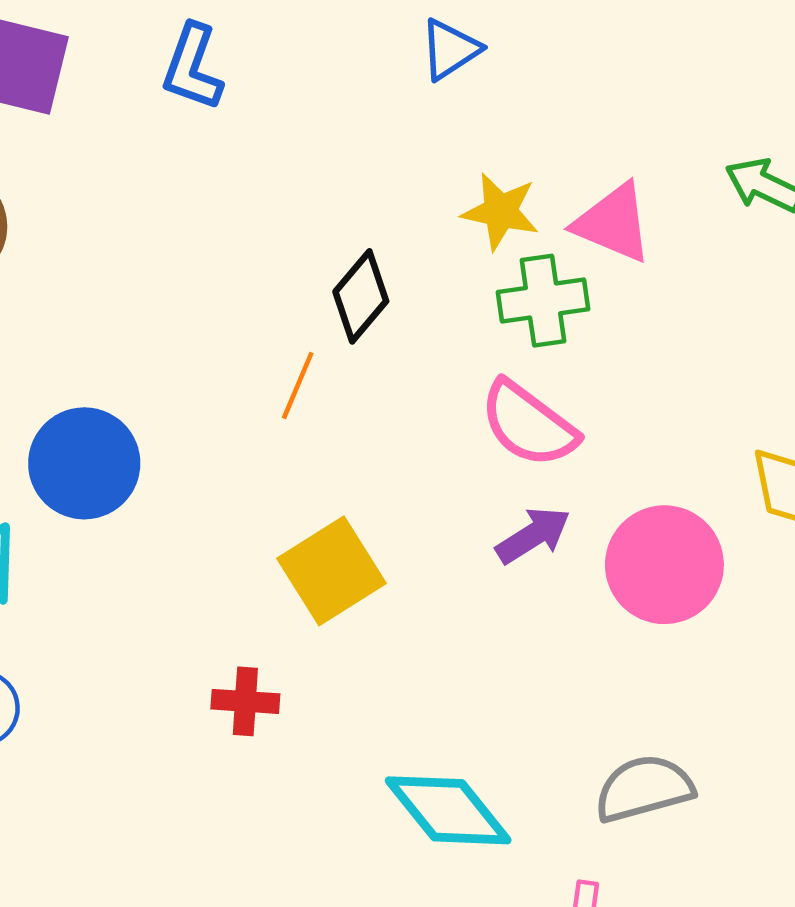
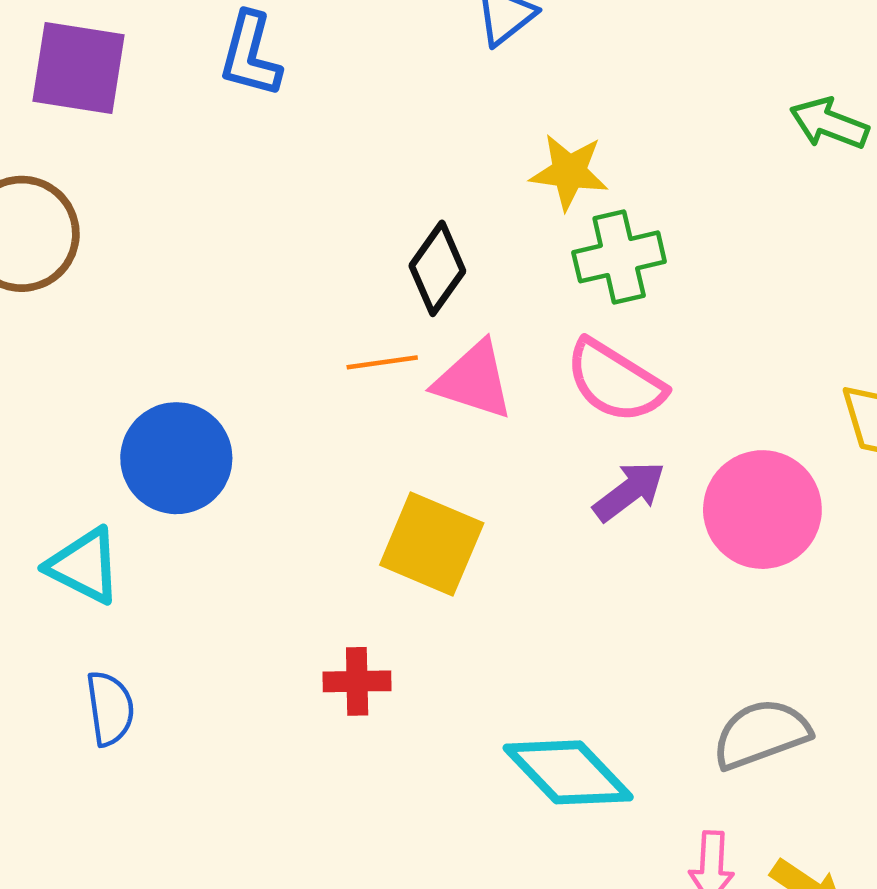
pink triangle: (613, 223) -> (474, 380), moved
orange line: (298, 385) -> (382, 362), turned 64
yellow square: (332, 571) -> (432, 544), turned -30

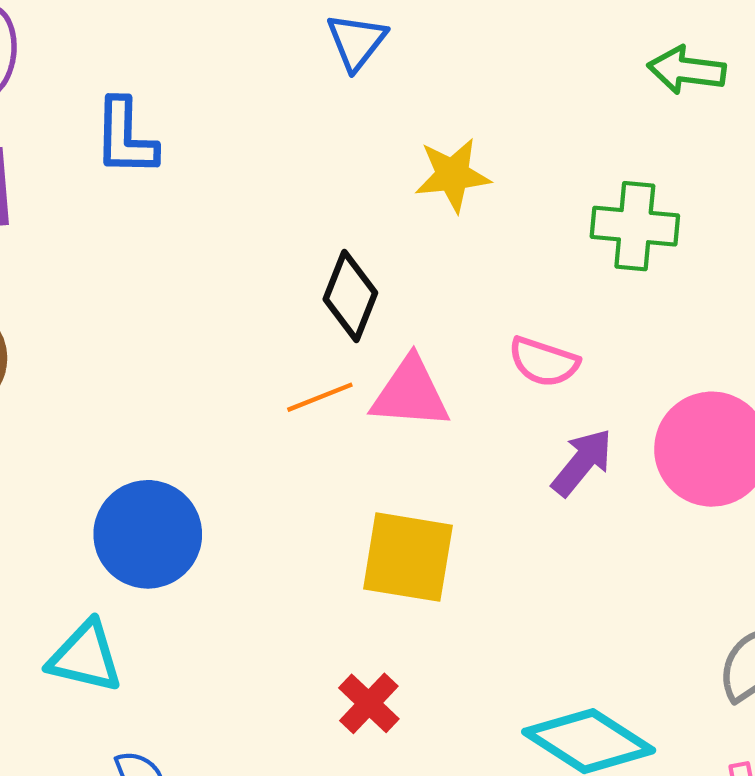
green cross: (619, 257) -> (635, 226), moved, turned 32
pink semicircle: (615, 381) -> (544, 362), size x0.7
red cross: (357, 681) -> (369, 703), turned -32

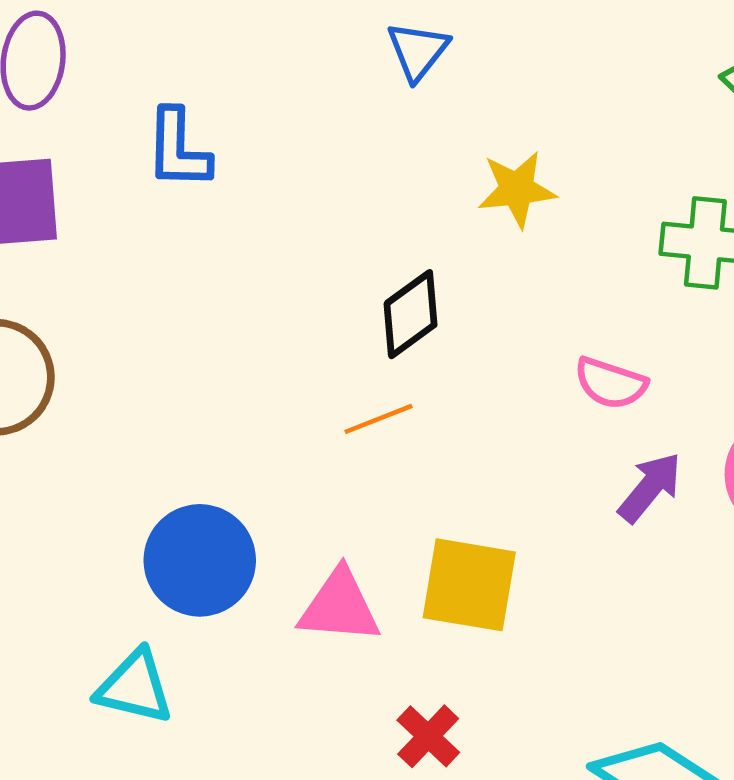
black diamond: (350, 296) -> (411, 314), turned 32
pink triangle: (410, 393) -> (340, 606), moved

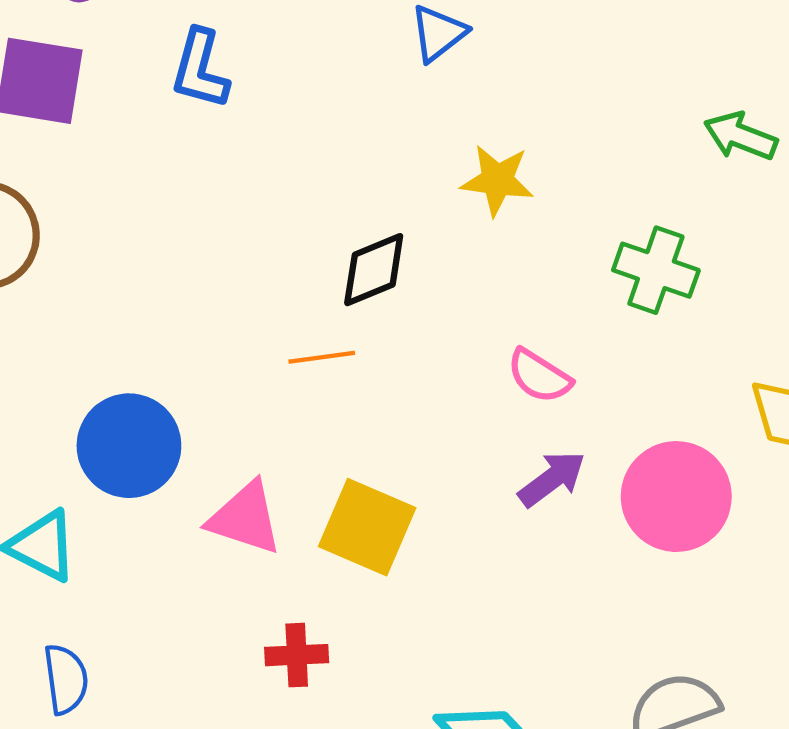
red cross: (428, 736) -> (297, 655), turned 30

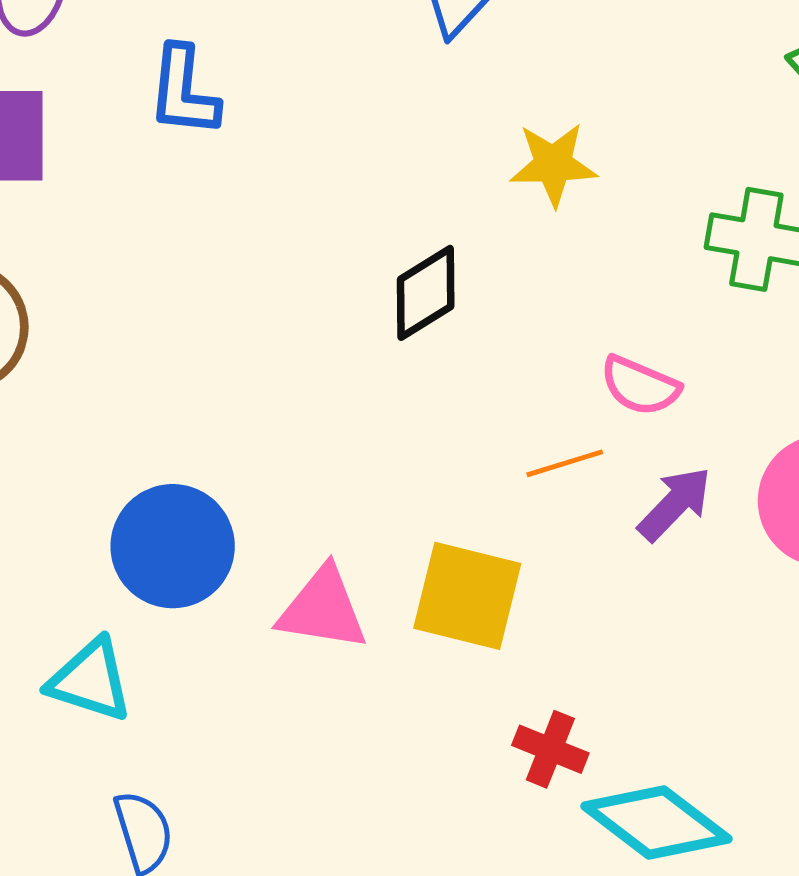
orange line: (322, 357) -> (565, 463), moved
red cross: (297, 655) -> (550, 749), moved, turned 34

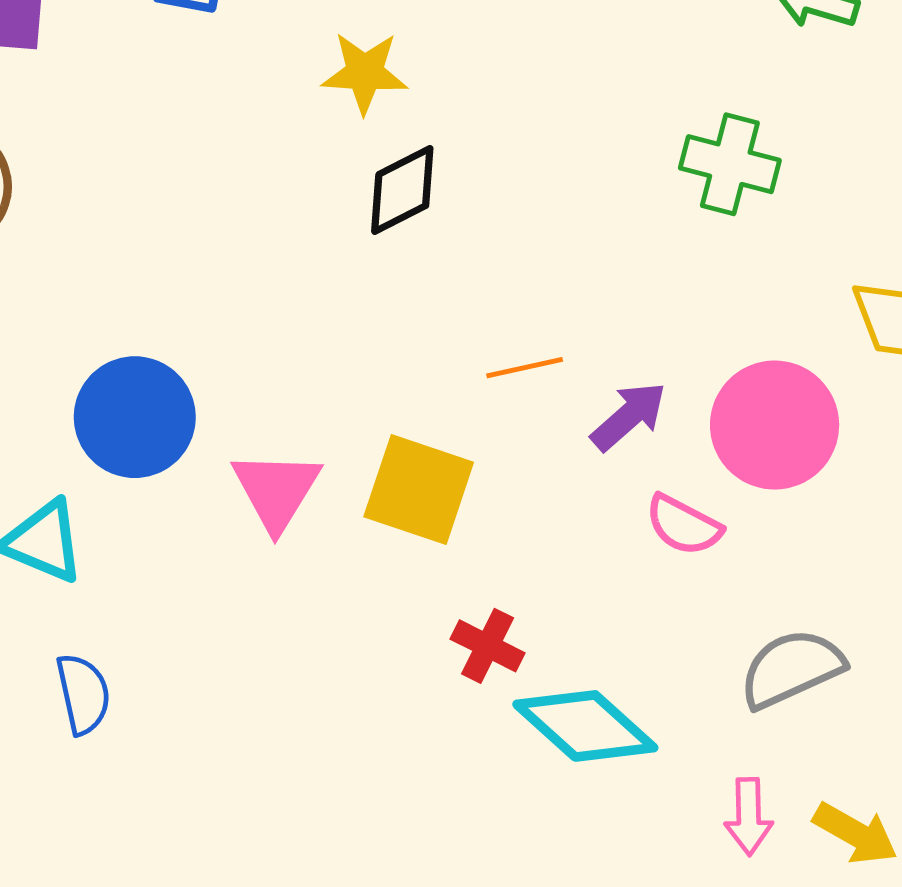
yellow star: (553, 164) -> (365, 73), moved
pink semicircle: (640, 386) -> (684, 525), moved
pink triangle: (323, 609) -> (276, 490), turned 48

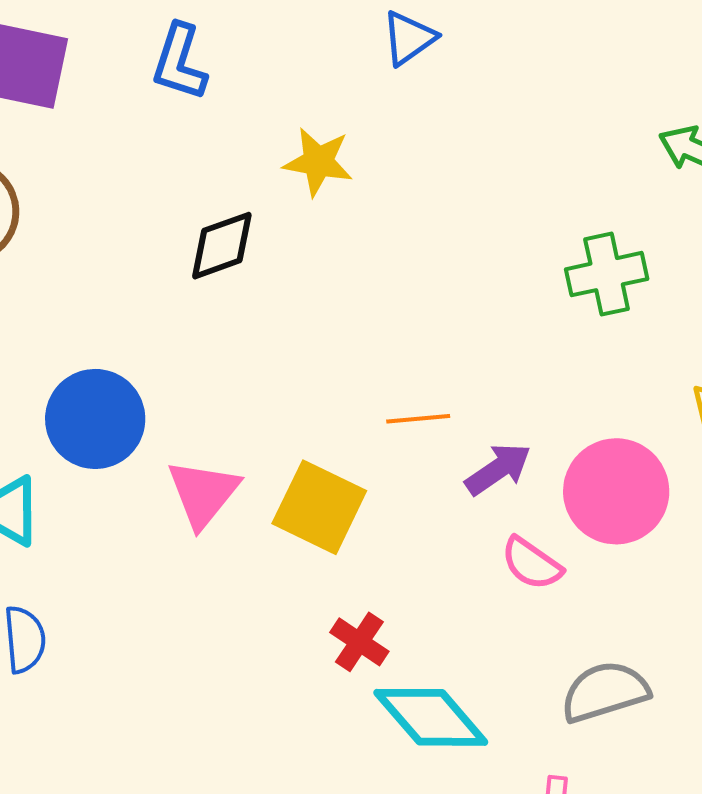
green cross: (730, 164) -> (607, 274), turned -34
black diamond: (402, 190) -> (222, 246), moved

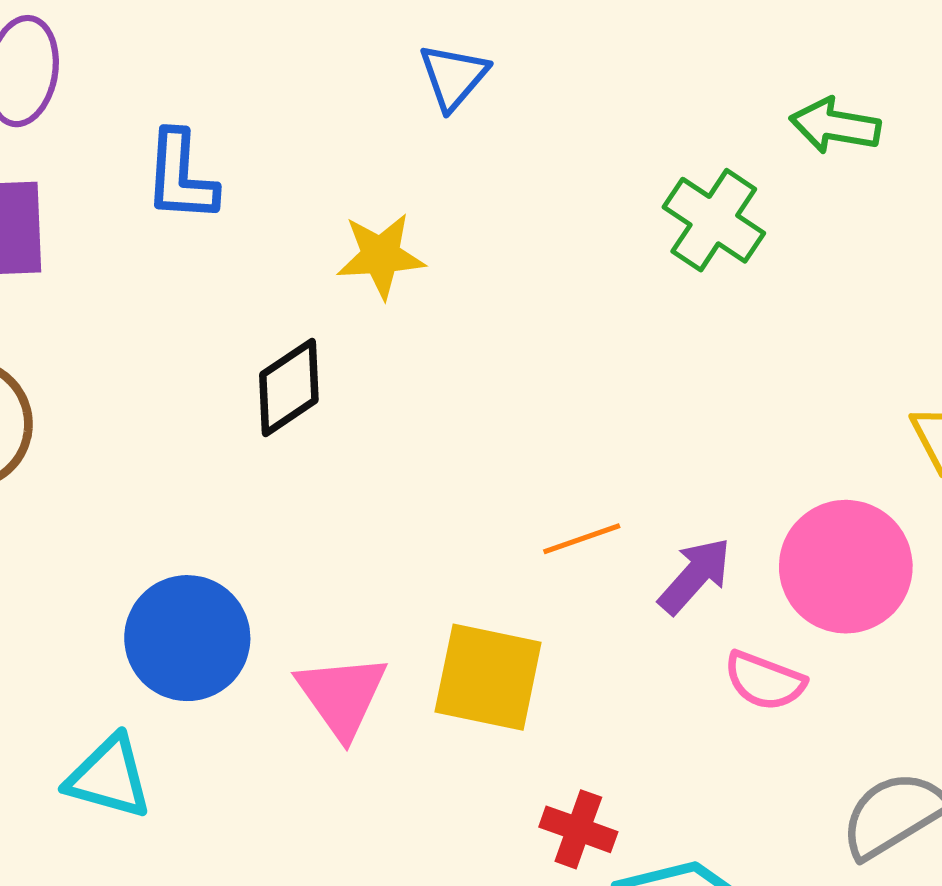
green cross: (607, 274) -> (714, 220), moved, turned -30

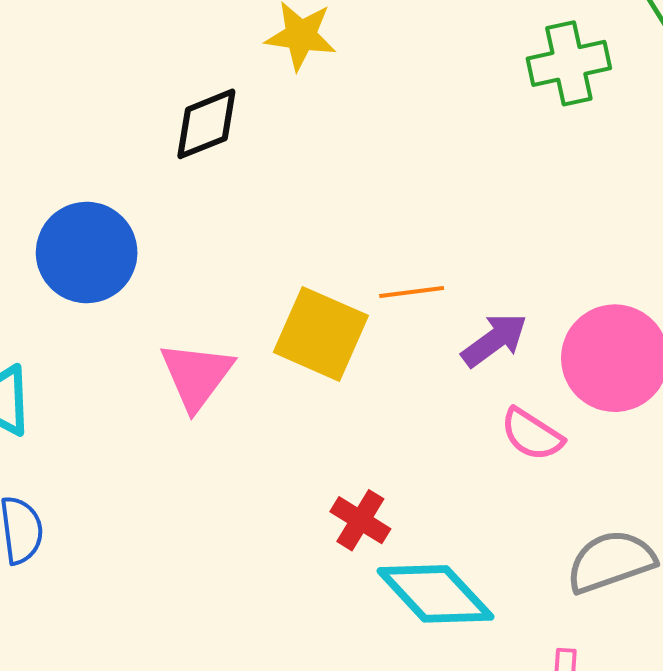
green cross: (714, 220) -> (569, 63), turned 32
blue circle: (187, 638) -> (87, 252), moved
yellow square: (488, 677) -> (321, 334), moved

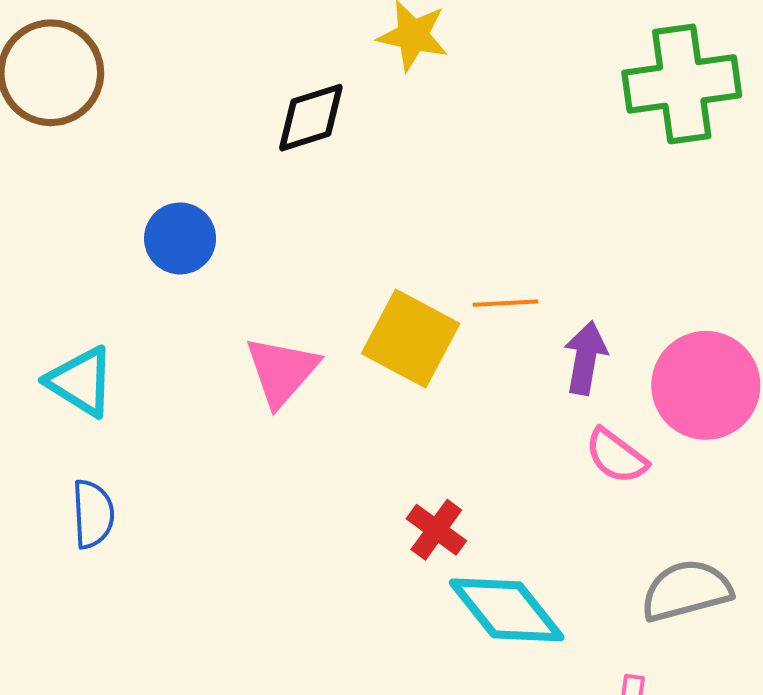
green cross: (569, 63) -> (682, 84), size x1.4
blue circle: (87, 252) -> (180, 238), size x0.7
purple arrow: (494, 340) -> (585, 358), turned -48

